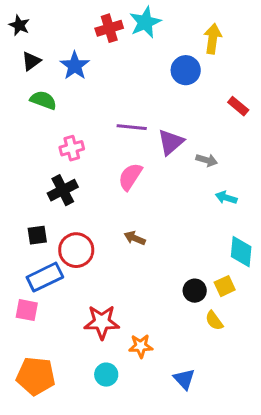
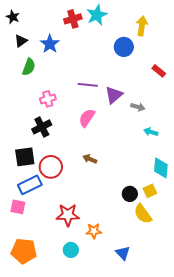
green semicircle: (43, 100) -> (29, 67), turned 90
black square: (37, 235) -> (25, 157), size x1.5
yellow semicircle: (214, 321) -> (143, 214), size x1.5

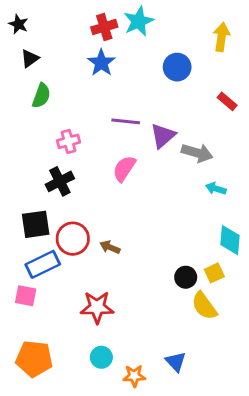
yellow arrow: (142, 26) -> (221, 37), moved
blue star: (50, 44) -> (101, 63), moved
gray arrow: (138, 107) -> (197, 153), size x1.5
brown arrow: (90, 159) -> (110, 247), moved
orange star: (94, 231) -> (134, 376), moved

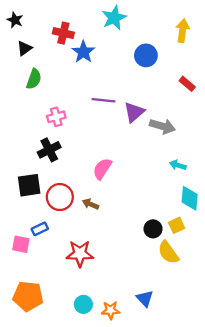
red cross: (104, 27) -> (63, 33), moved, turned 30
pink semicircle: (124, 169) -> (102, 169), moved
cyan arrow: (216, 189) -> (178, 165), moved
blue rectangle: (43, 264) -> (40, 229), moved, size x0.6
cyan circle: (101, 357) -> (83, 304), moved

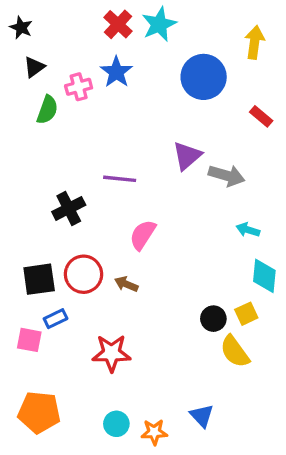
red cross: (63, 33) -> (118, 24), moved, turned 30
blue circle: (146, 55) -> (204, 77), size x1.4
purple line: (103, 100) -> (120, 179), moved
pink cross: (56, 117) -> (79, 87), moved
black square: (29, 185) -> (39, 279), moved

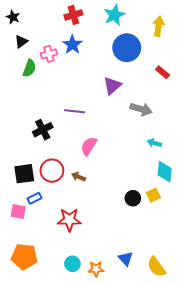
red cross: (118, 24) -> (73, 15), turned 30
cyan star: (159, 24) -> (114, 15), moved
purple triangle: (187, 156) -> (112, 86), moved
yellow semicircle: (235, 351) -> (156, 267), moved

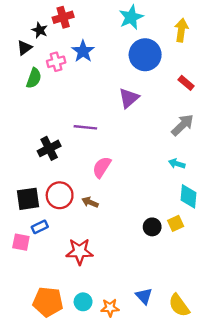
red cross: (73, 15) -> (63, 17), moved
black star: (13, 17) -> (40, 30), moved
gray arrow: (141, 109) -> (183, 125), moved, turned -60
orange pentagon: (24, 257) -> (48, 302), moved

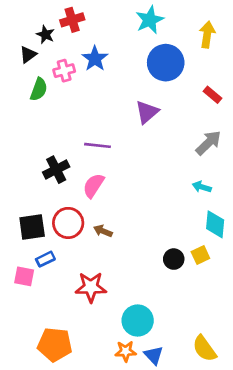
pink semicircle: (102, 167) -> (94, 186), moved
blue triangle: (144, 296) -> (154, 355), moved
cyan circle: (83, 302) -> (138, 321), moved, size x1.5

